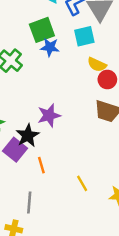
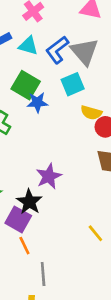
green square: (42, 30) -> (26, 85), turned -30
orange line: (41, 165) -> (24, 246), moved
yellow line: (82, 183) -> (95, 233), moved

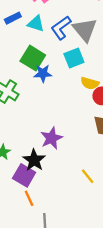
yellow line: (95, 233) -> (88, 176), moved

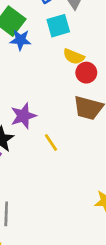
yellow line: (88, 176) -> (51, 142), moved

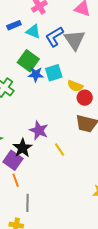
cyan square: (58, 26) -> (54, 73), moved
purple star: (23, 116) -> (39, 130), turned -30

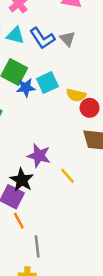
blue L-shape: (54, 37) -> (42, 38), turned -85
gray triangle: (75, 40) -> (67, 39), size x0.6

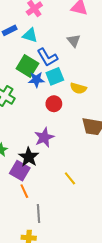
blue L-shape: (42, 38) -> (47, 57), moved
red circle: (90, 108) -> (54, 104), moved
purple star: (39, 156) -> (44, 137), turned 30
yellow line: (67, 176) -> (70, 178), moved

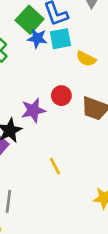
red circle: (54, 104) -> (61, 96), moved

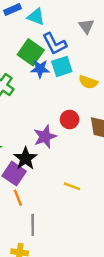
yellow line: (55, 166) -> (72, 186), turned -35

